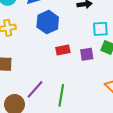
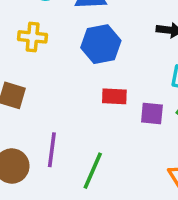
purple line: (35, 89) -> (52, 150), turned -48

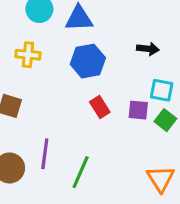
red rectangle: (114, 96) -> (100, 107), turned 55
purple square: (152, 113) -> (138, 110), moved

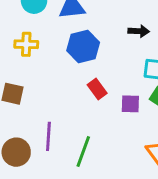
purple square: (138, 110) -> (130, 104), moved

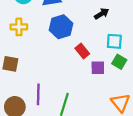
black arrow: (139, 31) -> (102, 14), turned -32
red rectangle: (97, 89) -> (82, 51), moved

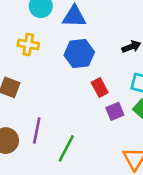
purple square: (98, 68) -> (115, 111), turned -32

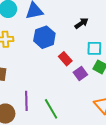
green line: (66, 148) -> (51, 109), turned -45

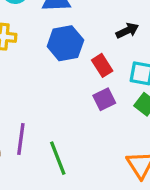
red rectangle: (65, 59) -> (102, 65), moved
purple square: (80, 73) -> (104, 99), moved

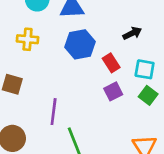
purple line: (21, 139) -> (54, 112), moved

